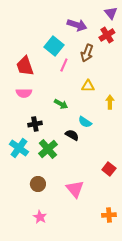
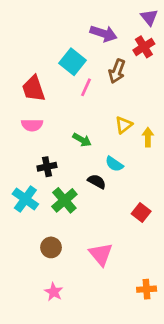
yellow triangle: (88, 86) -> (124, 125), moved, turned -40
red square: (109, 169) -> (141, 212), moved

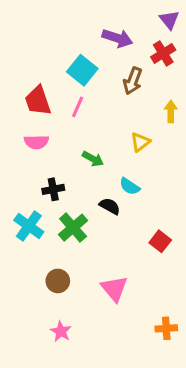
pink line: (86, 87) -> (78, 107), moved
yellow arrow: (148, 137) -> (171, 111), moved

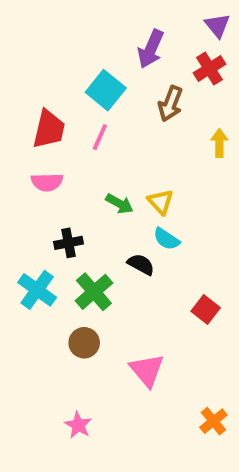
purple arrow: (117, 38) -> (151, 49), turned 96
red trapezoid: (38, 101) -> (49, 129), turned -148
yellow triangle: (140, 142) -> (161, 202), moved, turned -35
brown circle: (58, 281) -> (84, 343), moved
orange cross: (166, 328) -> (213, 421), turned -35

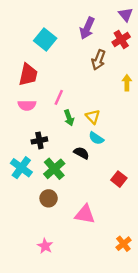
cyan square: (106, 90) -> (45, 39), moved
pink line: (100, 137) -> (59, 97), moved
green arrow: (119, 204) -> (69, 118), turned 42
pink triangle: (147, 370) -> (85, 214), turned -40

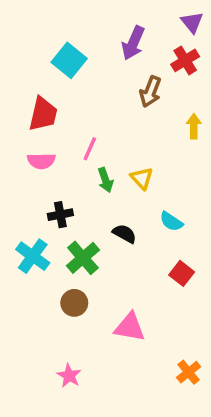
cyan semicircle: (96, 138) -> (171, 221), moved

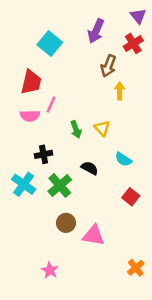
yellow arrow: (194, 126) -> (120, 91), moved
pink line: (90, 149) -> (51, 105), moved
brown circle: (74, 303) -> (66, 223), moved

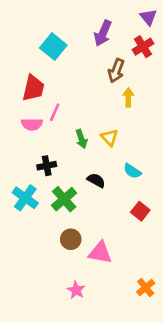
pink star: (50, 270) -> (76, 290), moved

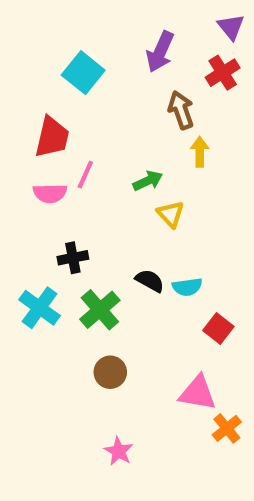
brown arrow: (116, 71) -> (181, 110), turned 140
green arrow: (81, 139) -> (148, 181), moved, turned -96
cyan semicircle: (132, 171) -> (187, 287), moved, turned -42
pink triangle: (100, 253) -> (198, 393), moved
orange cross: (146, 287) -> (227, 428), moved

